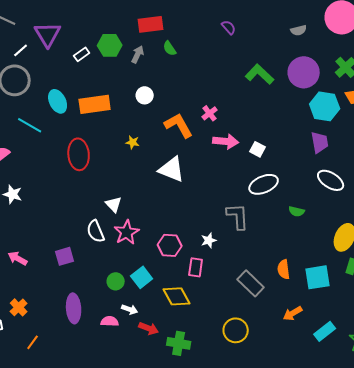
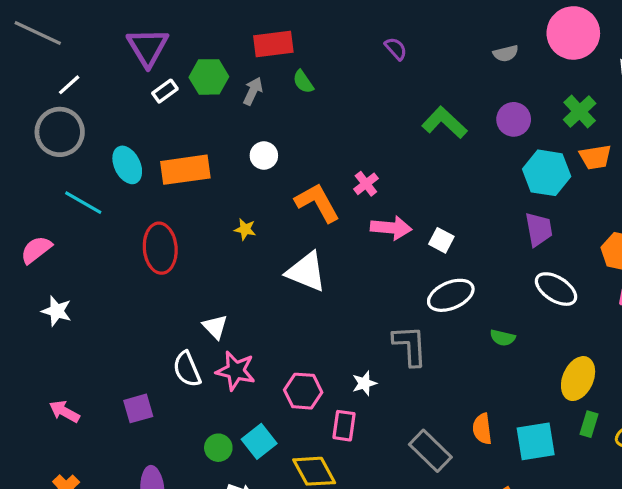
purple triangle: (48, 34) -> (148, 47), moved
purple circle: (304, 72) -> (514, 119), size x0.7
pink star: (127, 232) -> (236, 371), turned -30

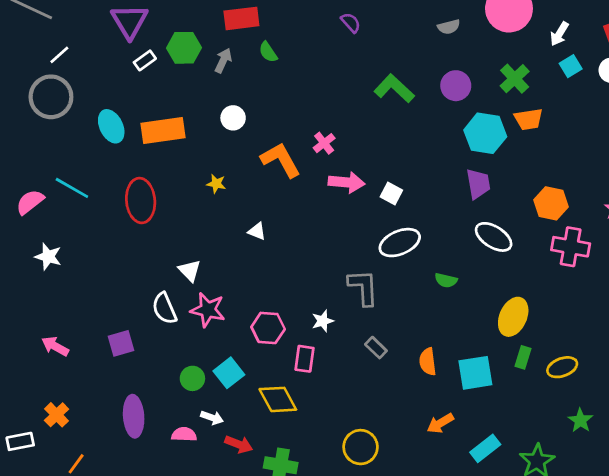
cyan line: (83, 203) -> (72, 188), moved
white triangle: (306, 272) -> (257, 231), moved, size x0.5
gray rectangle: (430, 451) -> (376, 348), moved, size x0.6

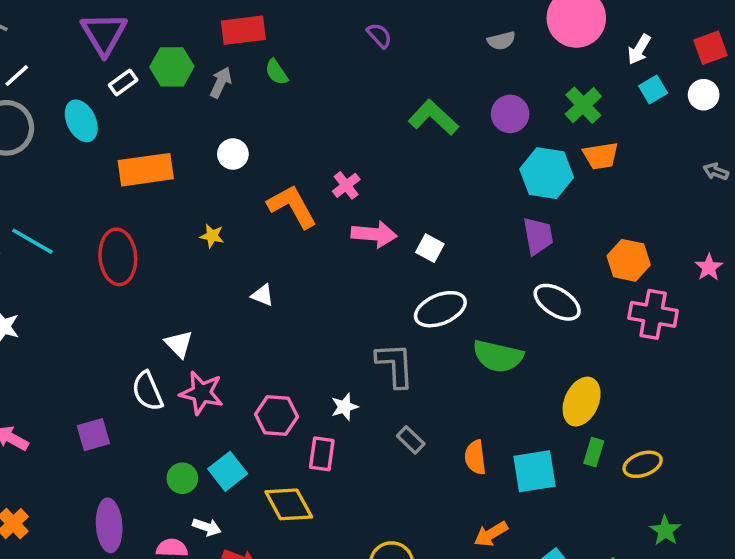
cyan ellipse: (111, 126) -> (81, 121), moved
green semicircle: (446, 280) -> (498, 356), size x1.8

